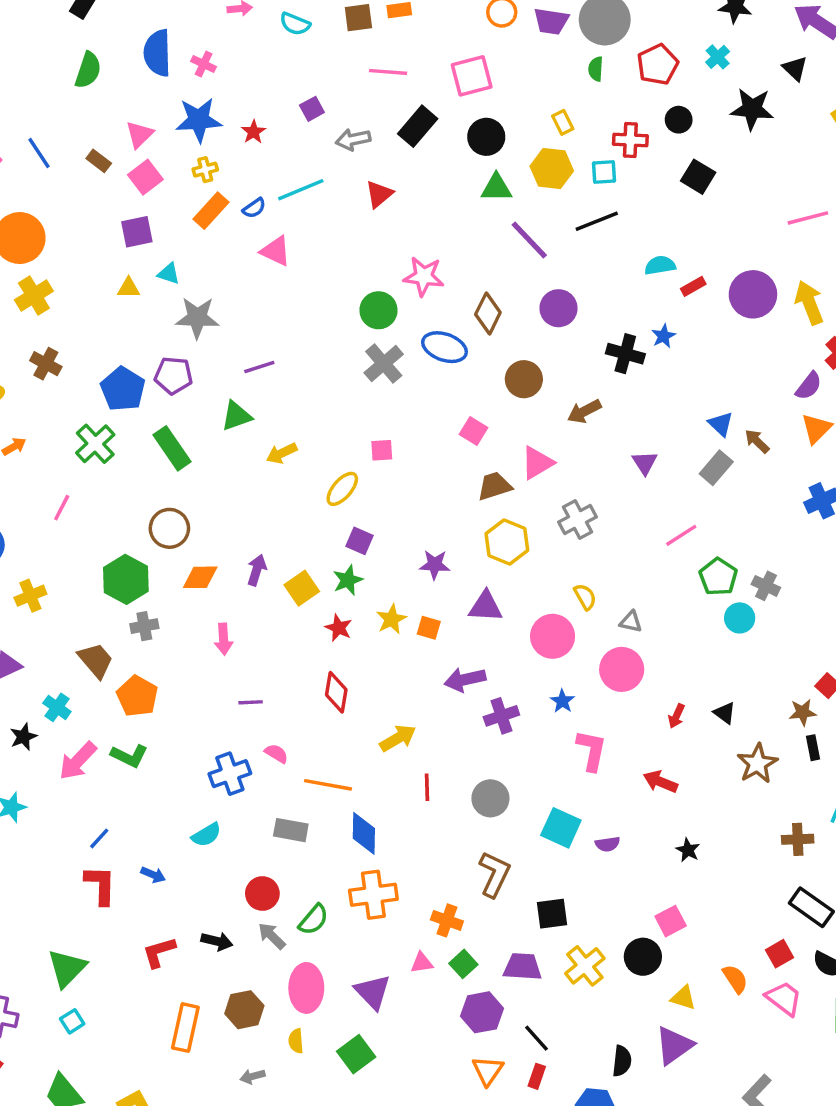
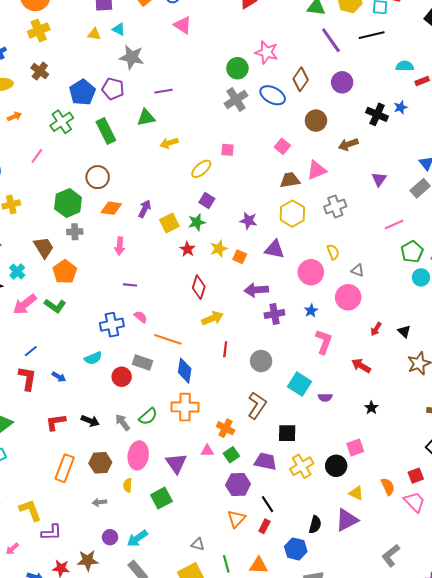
red diamond: (336, 692) -> (199, 287), moved
red circle: (262, 894) -> (122, 377), moved

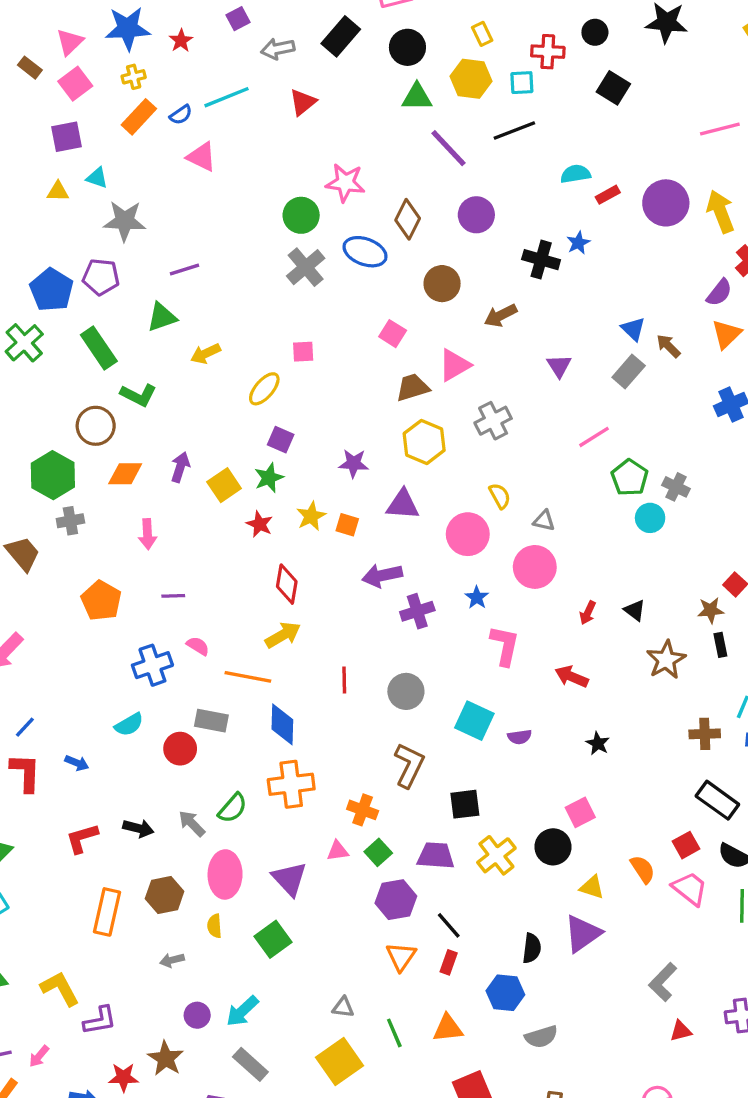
orange pentagon: (65, 272) -> (101, 601), moved
green L-shape: (55, 306) -> (138, 395), moved
yellow arrow: (212, 318) -> (283, 635), moved
brown star: (88, 560) -> (166, 1058), turned -30

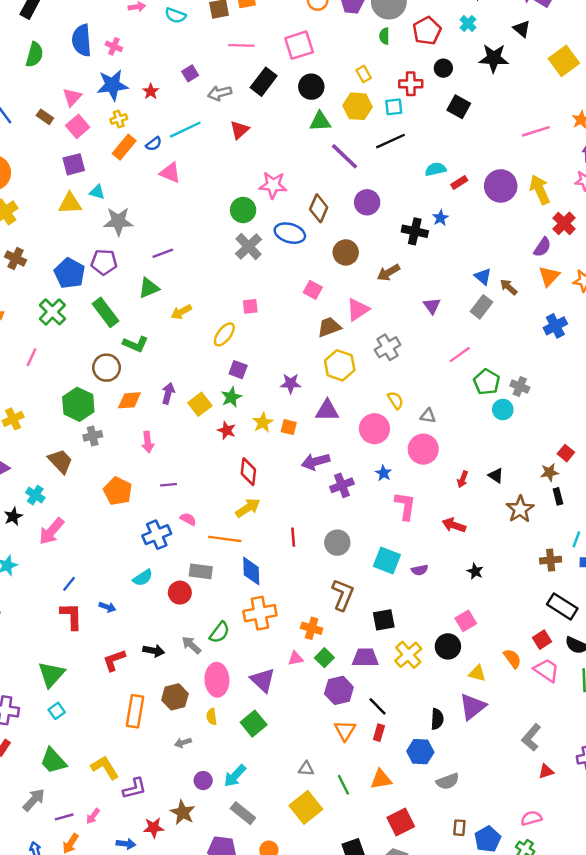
yellow triangle: (58, 191) -> (70, 203), size x1.5

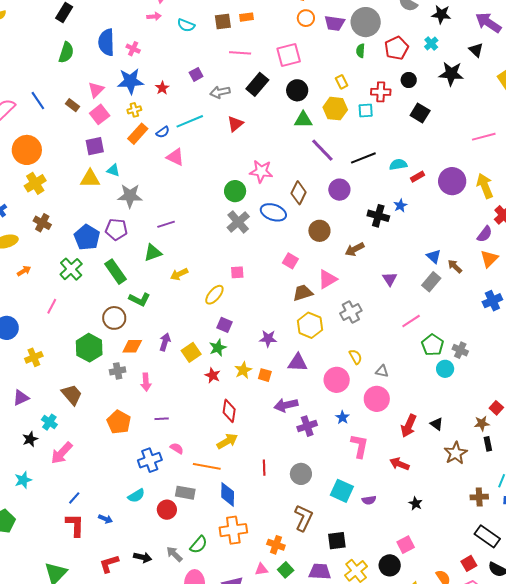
black line: (390, 141) -> (363, 158), moved
gray cross: (93, 436) -> (118, 371), moved
red arrow: (463, 479) -> (409, 426), size x1.6

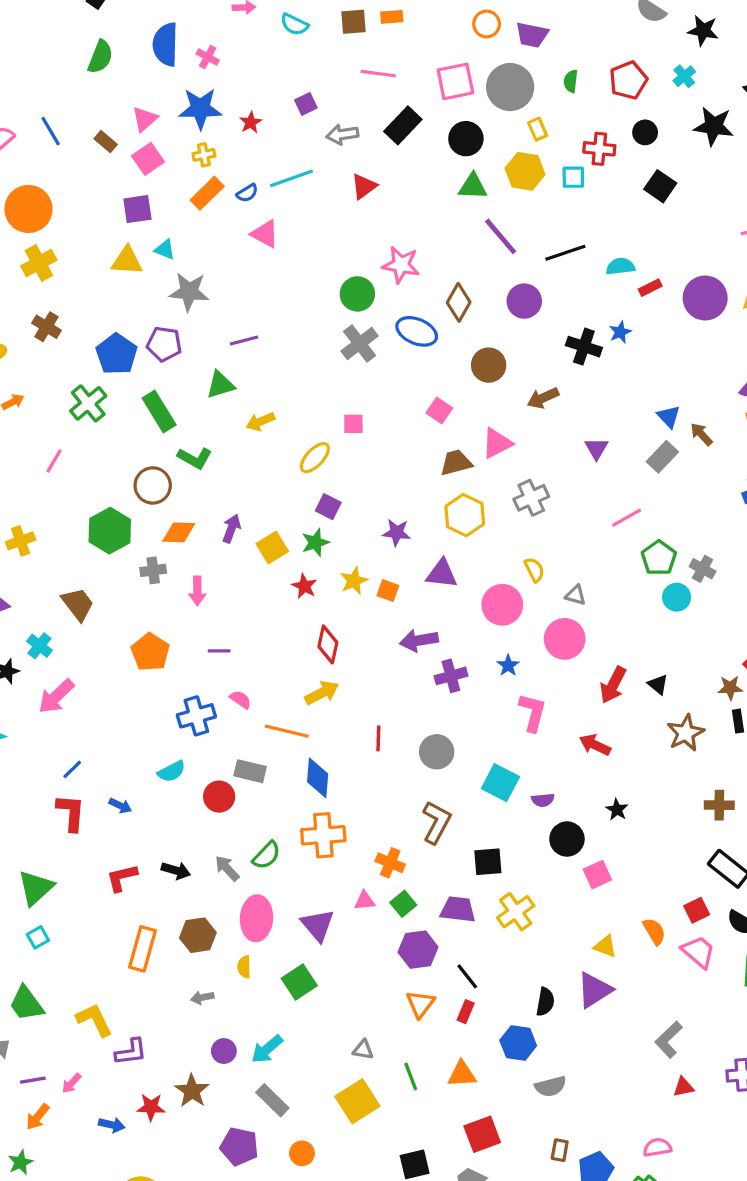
gray circle: (366, 22) -> (510, 87), moved
black circle: (390, 565) -> (567, 839), moved

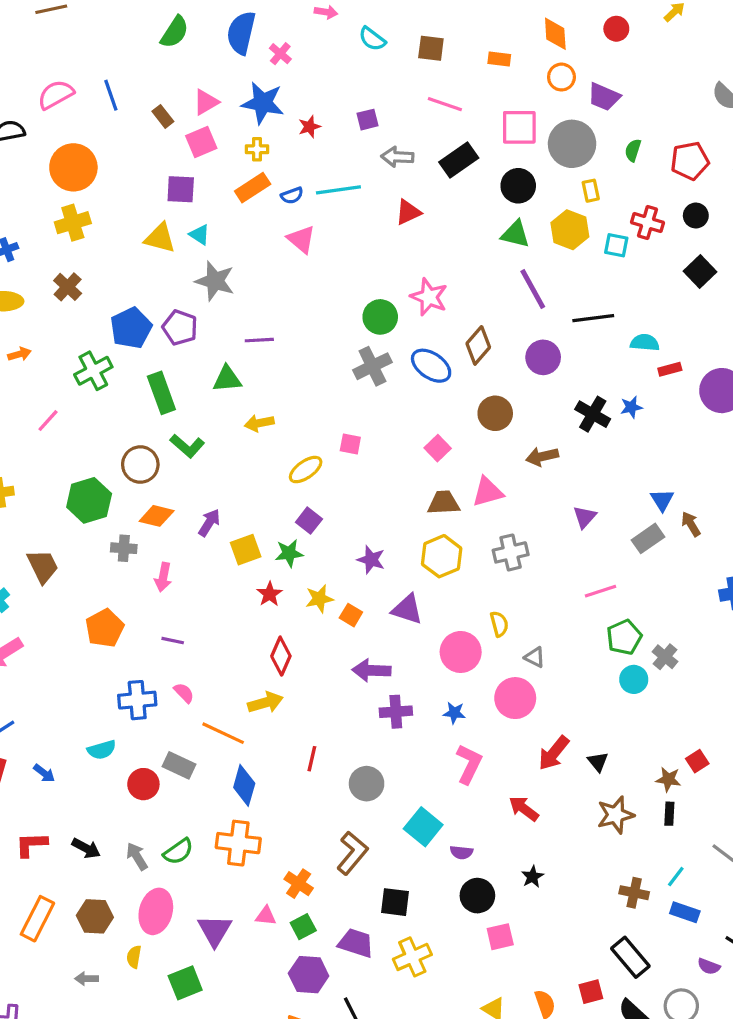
orange rectangle: (392, 17) -> (499, 59), moved
blue star: (508, 665) -> (454, 713), turned 30

